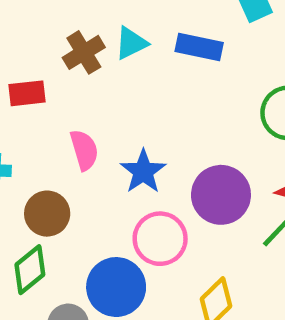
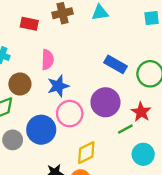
cyan triangle: (131, 43) -> (100, 13), moved
blue rectangle: (199, 47) -> (116, 64), moved
blue star: (143, 171) -> (58, 86), moved

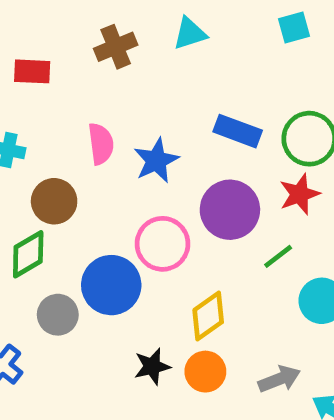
red rectangle: (29, 24) -> (32, 71), moved
blue star: (58, 86) -> (156, 160), moved
red star: (141, 112) -> (300, 194), moved, turned 30

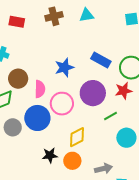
pink semicircle: (101, 144) -> (40, 89), moved

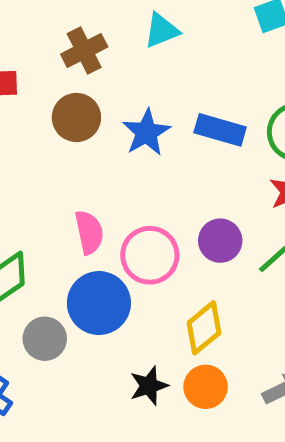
blue star: (64, 67) -> (146, 132), moved
brown circle: (18, 79) -> (76, 117), moved
purple circle: (93, 93) -> (220, 241), moved, size x0.7

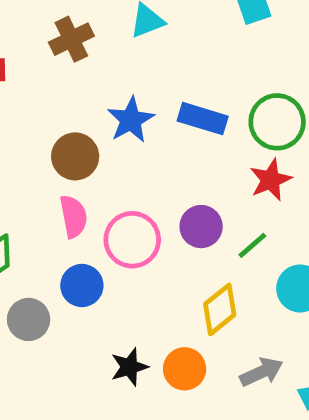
brown circle: (76, 117) -> (75, 156), moved
blue circle: (99, 303) -> (82, 286), size x0.7
yellow diamond: (204, 328) -> (220, 309), moved

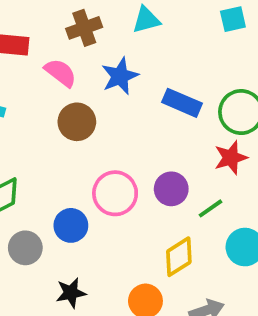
blue star: (131, 120) -> (120, 76), moved
pink semicircle: (73, 216) -> (60, 73), moved, turned -48
black star: (129, 367) -> (71, 293), moved

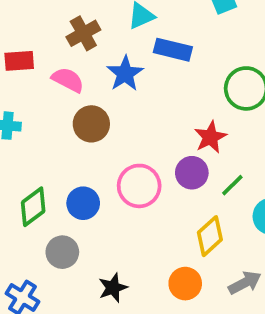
blue rectangle: (182, 103) -> (173, 50), moved
red star: (231, 158) -> (210, 137), moved
blue circle: (71, 225) -> (83, 203), moved

